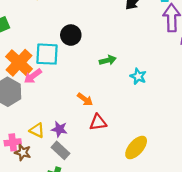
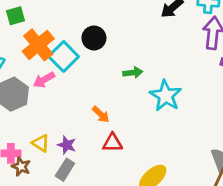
cyan square: (47, 54) -> (64, 56), turned 35
orange cross: (19, 63) -> (38, 45), moved
cyan star: (138, 76) -> (166, 96), size x1.6
gray rectangle: (60, 150) -> (65, 170), turned 72

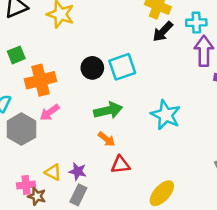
orange cross: (38, 45) -> (41, 80), turned 32
cyan square: (64, 56) -> (122, 67), moved, turned 32
green arrow: (133, 73) -> (108, 110), moved, size x1.5

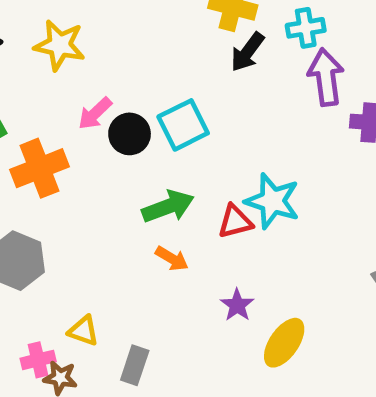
pink arrow: (50, 112) -> (95, 113), moved
red triangle: (120, 165) -> (235, 222), moved
purple star: (78, 171) -> (237, 305), moved, turned 30

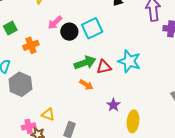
orange cross: (39, 168) -> (31, 45), size x0.7
red triangle: (235, 222) -> (104, 67), moved
yellow ellipse: (284, 343) -> (133, 121), turned -30

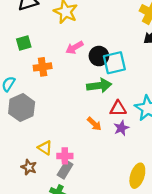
black circle: (69, 32) -> (99, 56), moved
green arrow: (85, 63) -> (99, 86), moved
purple star: (113, 105) -> (121, 128), moved
pink cross: (29, 126) -> (65, 156), moved

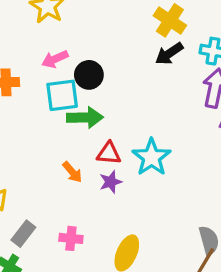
cyan square: (114, 63) -> (62, 95), moved
pink cross: (65, 156) -> (71, 238), moved

